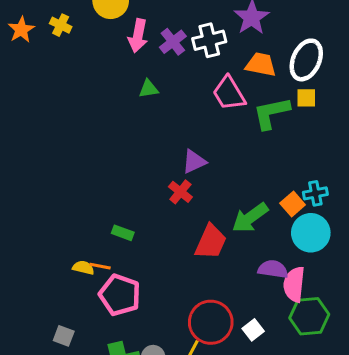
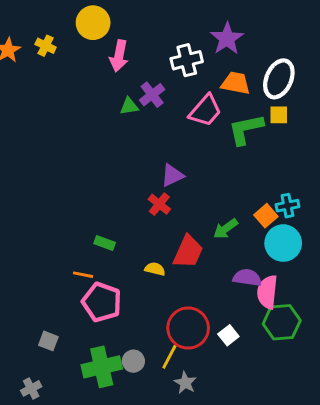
purple cross: (173, 42) -> (152, 95), moved
pink trapezoid: (229, 93) -> (205, 111), turned -108
green arrow: (250, 218) -> (226, 229), size x0.7
yellow semicircle: (83, 268) -> (155, 269), moved

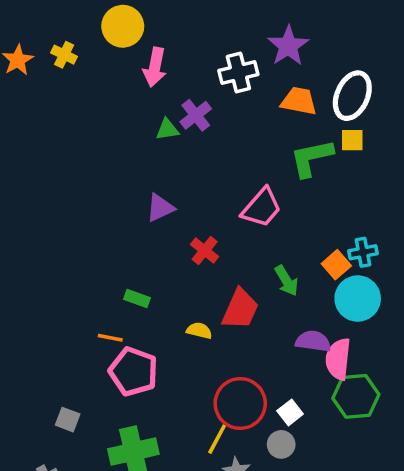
pink trapezoid: (205, 111) -> (262, 208), moved
purple triangle: (172, 175) -> (160, 208), moved
green arrow: (226, 229) -> (286, 281), turned -85
gray circle: (133, 361) -> (281, 444), moved

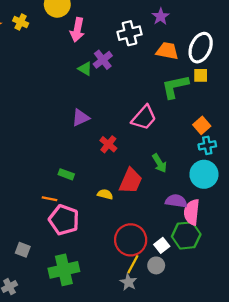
purple star: (288, 46) -> (161, 16), size x0.7
green triangle: (167, 129) -> (85, 69), turned 40
orange square: (336, 265) -> (202, 125), moved
green hexagon: (356, 396) -> (186, 235), moved
yellow line: (217, 439) -> (133, 264), moved

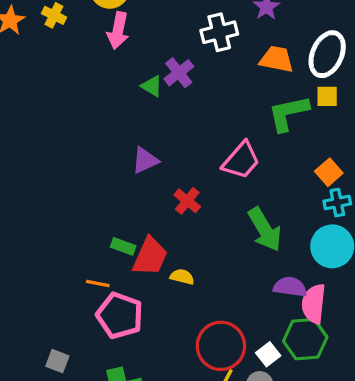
pink arrow: (77, 30) -> (118, 31), moved
green arrow: (160, 163) -> (265, 230), size x1.5
red trapezoid: (131, 181) -> (150, 256), moved

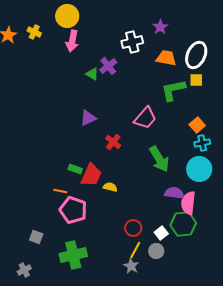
red circle: (221, 346) -> (133, 228), size x0.6

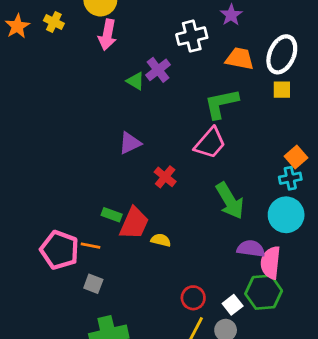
green L-shape: (173, 90) -> (221, 104), moved
orange square: (197, 125) -> (296, 157), moved
pink pentagon: (73, 210) -> (60, 250), moved
gray square: (36, 237) -> (93, 284), moved

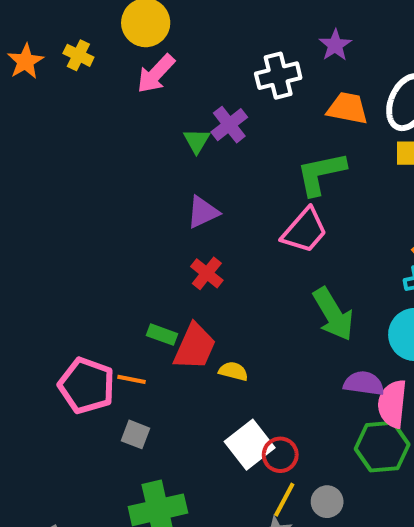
pink arrow: (107, 35) -> (156, 74), turned 32
green triangle: (136, 81) -> (197, 141), turned 30
purple triangle: (130, 143) -> (203, 212), moved
red cross: (165, 177) -> (207, 273), moved
white square: (233, 305) -> (250, 445), moved, size x1.6

